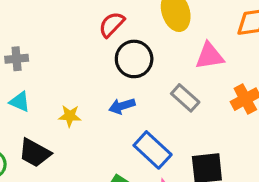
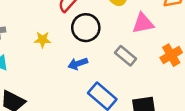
yellow star: (70, 116) -> (42, 40), moved

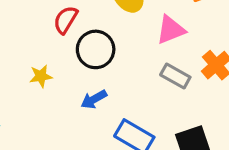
gray rectangle: (126, 56) -> (175, 76), moved

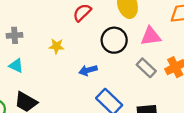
black circle: (96, 49) -> (114, 40), moved

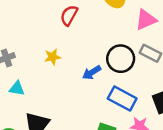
black circle: (114, 40) -> (121, 59), moved

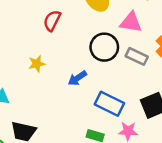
pink triangle: (146, 20) -> (131, 22), turned 35
black circle: (121, 59) -> (104, 47), moved

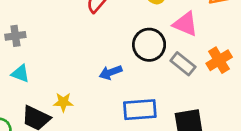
yellow star: (37, 64) -> (63, 102), moved
blue rectangle: (109, 104) -> (140, 110), turned -44

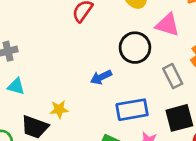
gray rectangle: (183, 64) -> (173, 76), moved, turned 30

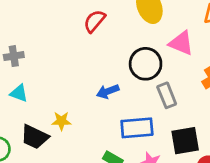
gray rectangle: (173, 76) -> (167, 95), moved

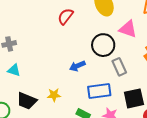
yellow star: (61, 121) -> (54, 95), moved

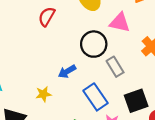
blue rectangle: (99, 91) -> (95, 97), turned 70
yellow star: (54, 95) -> (43, 94), moved

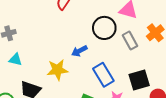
gray rectangle: (115, 67) -> (130, 41), moved
yellow star: (43, 94) -> (57, 70), size x1.5

